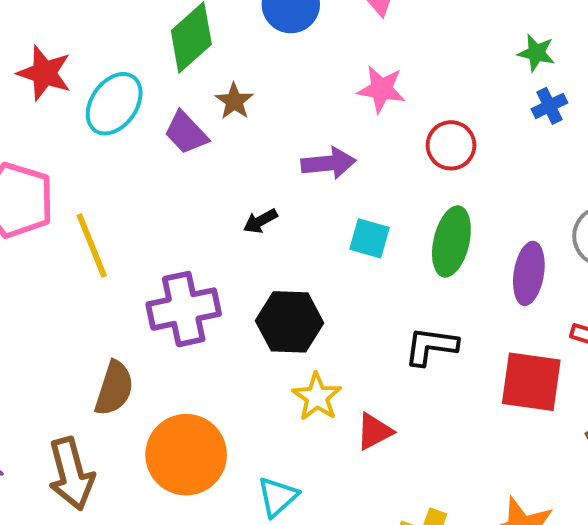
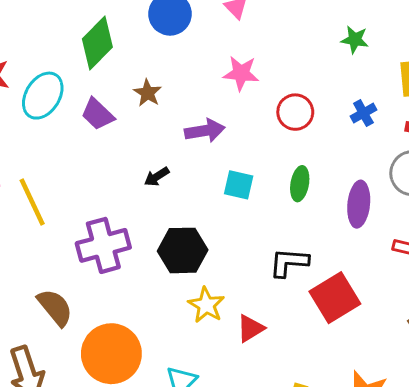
brown star: (234, 101) -> (148, 93), moved
blue cross: (549, 106) -> (363, 113), moved
green ellipse: (451, 242) -> (300, 184), size x0.7
red square: (531, 382) -> (335, 298), moved, turned -36
brown semicircle: (114, 388) -> (55, 307), turned -54

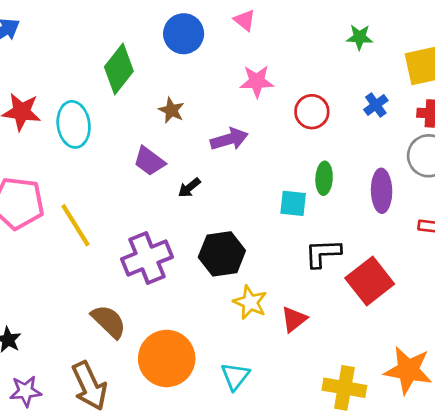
cyan ellipse: (43, 96) -> (74, 124), turned -33
purple trapezoid: (98, 114) -> (149, 161), moved
cyan square: (239, 185) -> (293, 203), moved

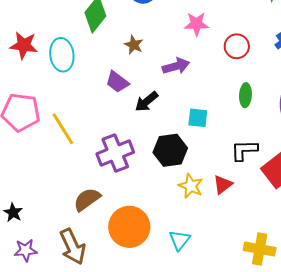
black arrow: (189, 188) -> (147, 102), size x1.4
cyan square: (293, 203) -> (198, 118), moved
red triangle: (294, 319) -> (223, 185), moved
brown semicircle: (109, 321) -> (87, 199), turned -80

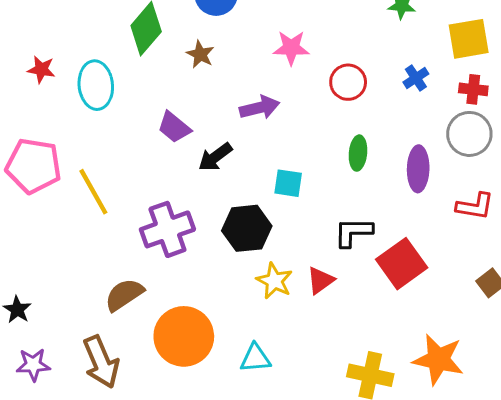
red star: (24, 45) -> (41, 69), size x0.7
brown star: (134, 45) -> (200, 54), moved
cyan triangle: (179, 240) -> (255, 358), turned 45

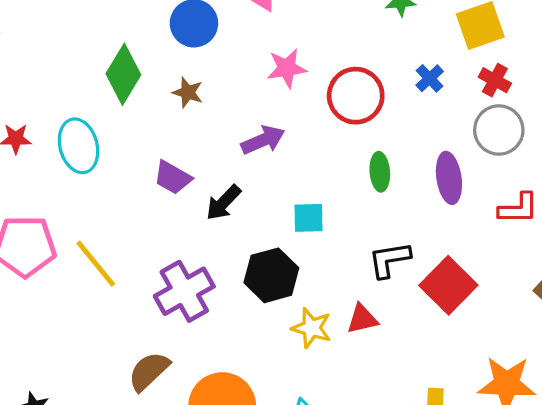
red circle: (348, 82) -> (356, 96), size x1.4
red cross: (473, 89) -> (495, 80), turned 32
red triangle: (320, 280) -> (362, 319), turned 32

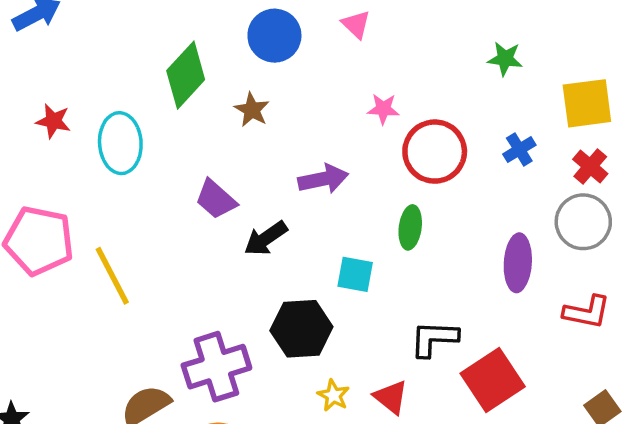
pink star: (287, 68) -> (383, 109), moved, size x0.7
green ellipse: (380, 172) -> (410, 227), moved
purple cross: (184, 291) -> (216, 367), moved
red triangle: (362, 319) -> (391, 397), turned 40
yellow star: (312, 328) -> (333, 395), size x0.7

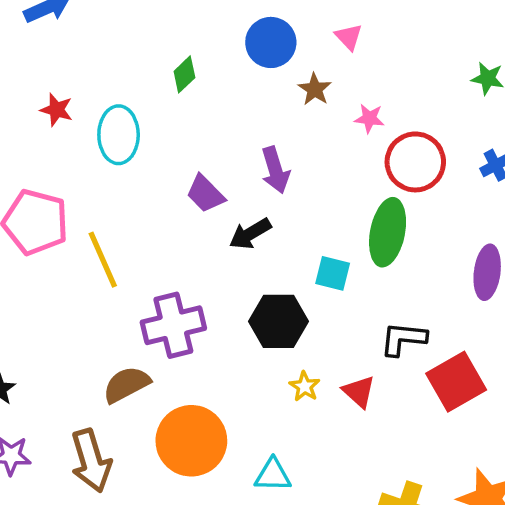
green diamond: (186, 75) -> (184, 74), size x0.6
brown star: (252, 110) -> (315, 89), moved
purple arrow: (323, 179) -> (275, 170), moved, turned 81
green ellipse: (410, 227) -> (388, 232), size x1.6
purple cross: (216, 367) -> (173, 325), moved

